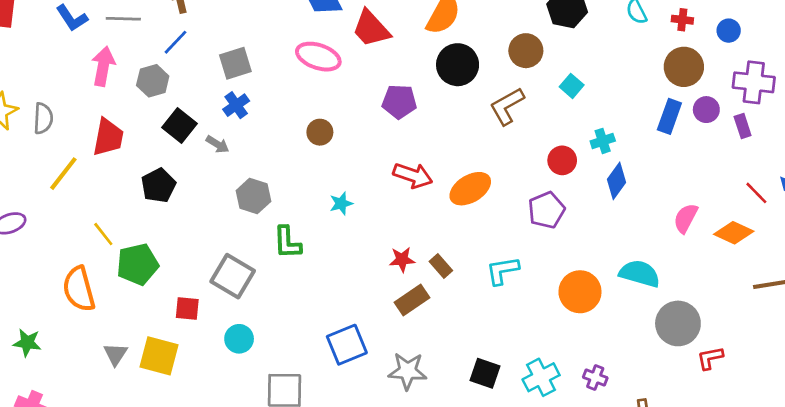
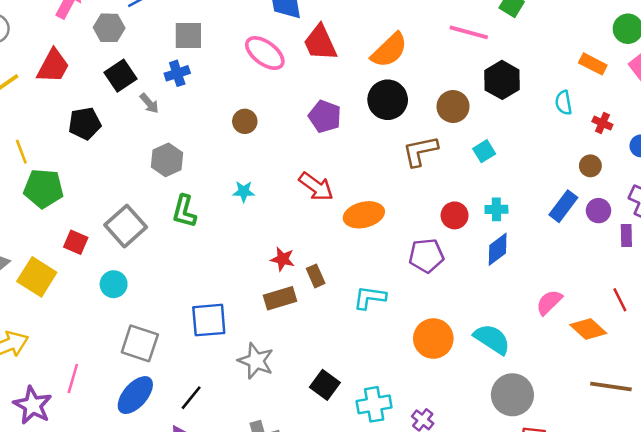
brown circle: (684, 67) -> (590, 166), size x0.6

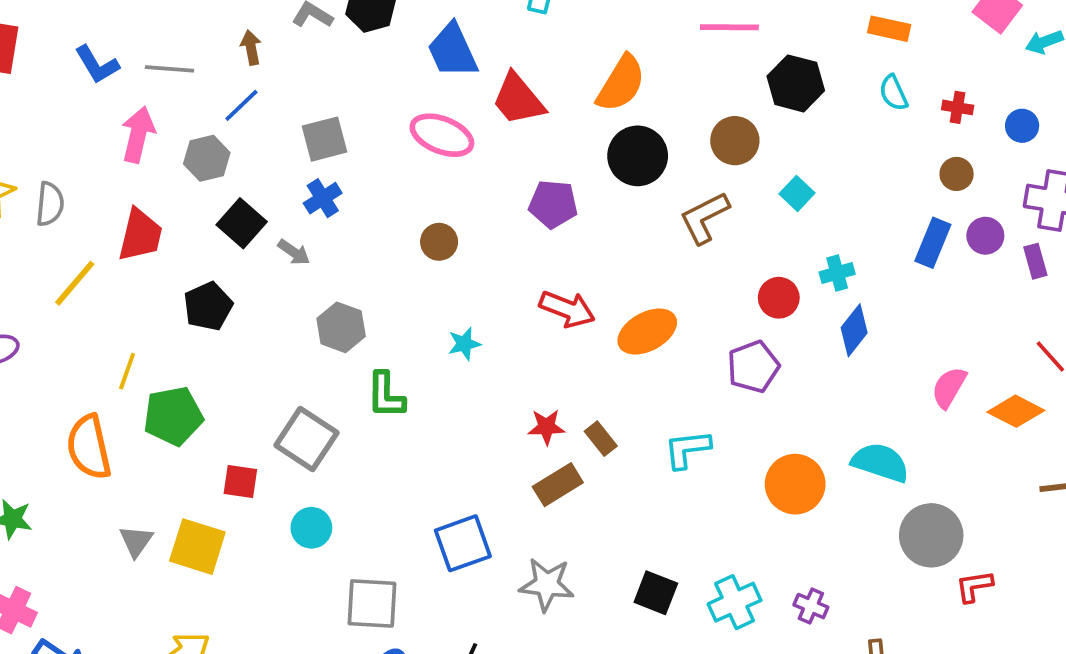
orange rectangle: (593, 64) -> (889, 29), moved
yellow line: (21, 152) -> (127, 371), turned 55

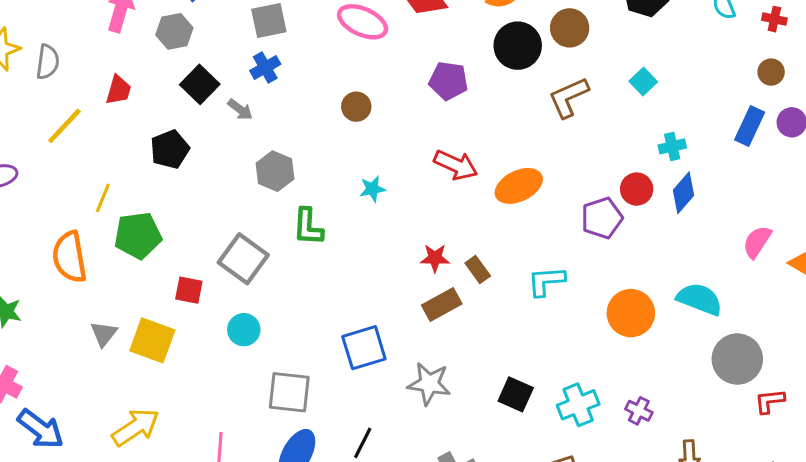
brown circle: (735, 141) -> (570, 28), moved
red trapezoid: (140, 235) -> (118, 90), size x0.7
red circle: (779, 298) -> (637, 189), moved

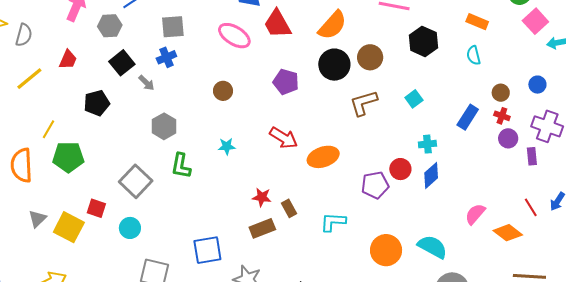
red cross: (774, 19) -> (502, 116), moved
brown circle: (771, 72) -> (501, 93), moved
blue rectangle: (750, 126) -> (468, 117), moved
red square: (189, 290) -> (96, 208), moved

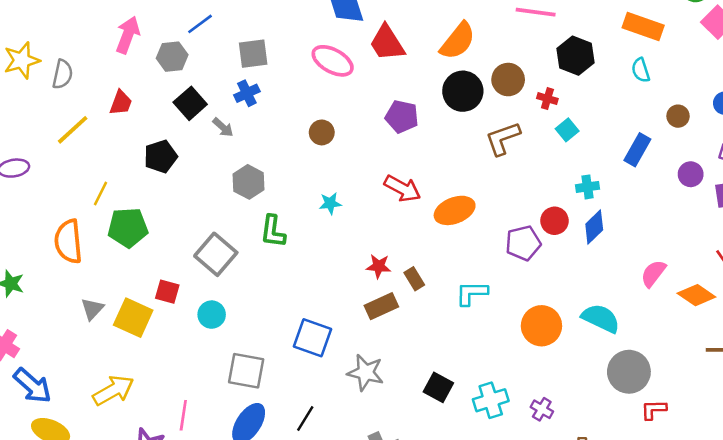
orange rectangle: (477, 22) -> (643, 27), size x1.4
red cross: (502, 116) -> (547, 99), moved
blue square: (207, 250) -> (313, 338), turned 32

